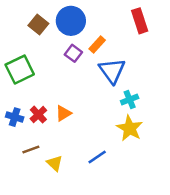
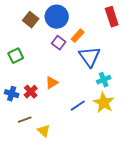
green square: (20, 70) -> (16, 56), size x0.7
orange triangle: (63, 113) -> (52, 83), moved
blue line: (97, 157) -> (78, 106), moved

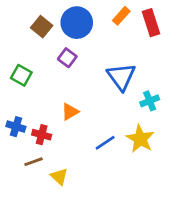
orange rectangle: (78, 36) -> (121, 16), moved
purple square: (59, 43) -> (67, 58), moved
green square: (16, 56) -> (21, 75), turned -35
cyan cross: (104, 80) -> (150, 101), moved
red cross: (31, 92) -> (42, 135), moved, turned -32

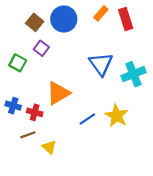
purple square: (67, 58) -> (41, 48), moved
cyan cross: (150, 101) -> (133, 74), moved, size x1.5
orange triangle: (70, 112) -> (58, 93), size x1.6

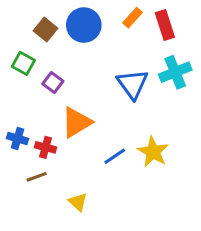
purple square: (41, 48) -> (53, 83), moved
green square: (18, 63) -> (23, 63), moved
cyan cross: (133, 74) -> (175, 72), moved
yellow triangle: (49, 147) -> (78, 202), moved

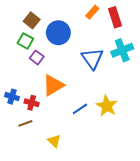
blue circle: (84, 25) -> (58, 33), moved
green square: (23, 63) -> (25, 41), moved

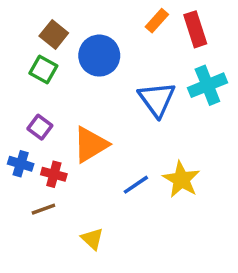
purple square: (37, 57) -> (40, 127), moved

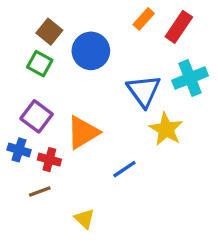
red rectangle: (195, 29) -> (179, 27), turned 52
purple square: (40, 127) -> (37, 116), size x1.4
yellow star: (181, 179) -> (166, 129), moved

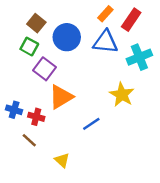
blue triangle: (144, 91) -> (105, 42), moved, turned -48
purple square: (37, 116) -> (44, 69), moved
brown line: (40, 192) -> (29, 140), turned 63

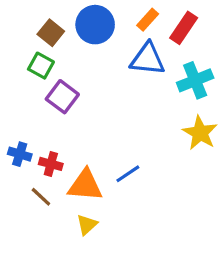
blue circle: (67, 37) -> (95, 25), moved
yellow star: (122, 95) -> (200, 133), moved
orange triangle: (61, 97) -> (85, 185), moved, turned 36
yellow triangle: (62, 160) -> (87, 225), turned 35

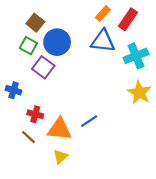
blue circle: (95, 25) -> (57, 42), moved
blue cross: (20, 154) -> (14, 90), moved

